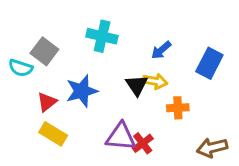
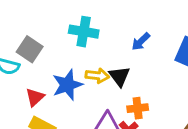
yellow arrow: (155, 81) -> (97, 76), moved
orange cross: (178, 108) -> (138, 108), moved

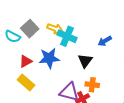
cyan cross: (84, 32) -> (67, 36), moved
yellow arrow: (97, 76) -> (55, 29), moved

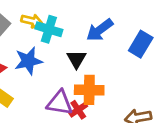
blue arrow: (105, 41) -> (100, 30), size x1.5
orange cross: (92, 85) -> (89, 90), size x1.5

